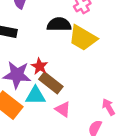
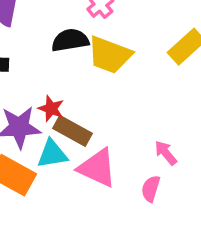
pink triangle: (63, 109) -> (97, 168), size x1.6

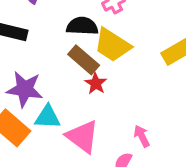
red star: (51, 109) -> (96, 83), moved
brown rectangle: (72, 131) -> (84, 60), moved

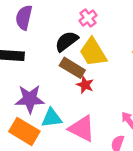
black semicircle: (82, 26) -> (67, 41), turned -30
yellow trapezoid: (112, 45) -> (93, 52), turned 36

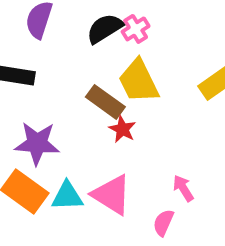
black semicircle: (67, 41) -> (105, 28), moved
cyan triangle: (52, 118) -> (67, 196), moved

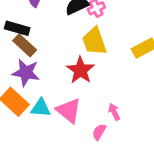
brown rectangle: (105, 102) -> (25, 45), moved
red star: (122, 129) -> (80, 70), size x1.6

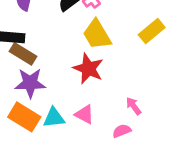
pink triangle: (69, 111) -> (84, 114), size x0.7
pink semicircle: (99, 132) -> (122, 131), turned 49

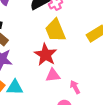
pink triangle: (84, 114) -> (53, 75), moved, turned -42

